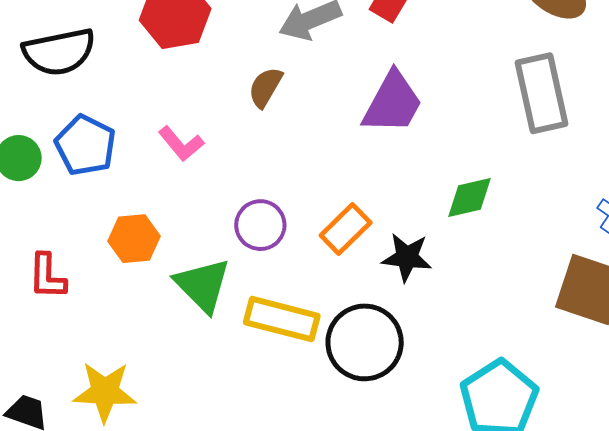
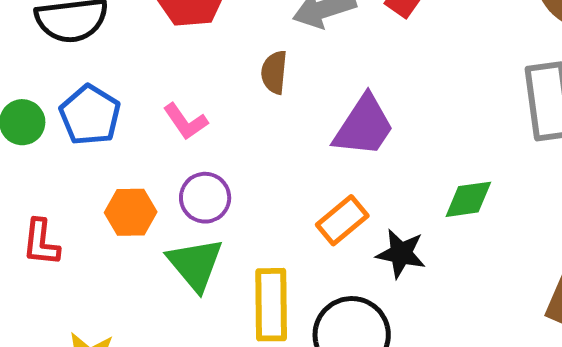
brown semicircle: (265, 87) -> (274, 72), turned -30
purple trapezoid: (393, 103) -> (364, 126), moved
purple circle: (260, 225) -> (205, 198), moved
yellow rectangle: (282, 319) -> (271, 305), turned 70

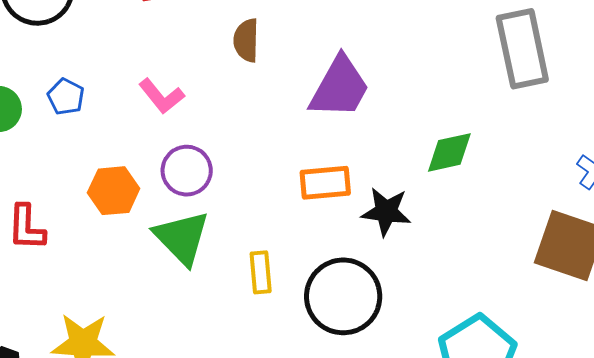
blue pentagon: (90, 115) -> (66, 97), size x0.6
orange rectangle: (342, 220) -> (325, 183), turned 39
yellow rectangle: (271, 305) -> (261, 272), size x0.6

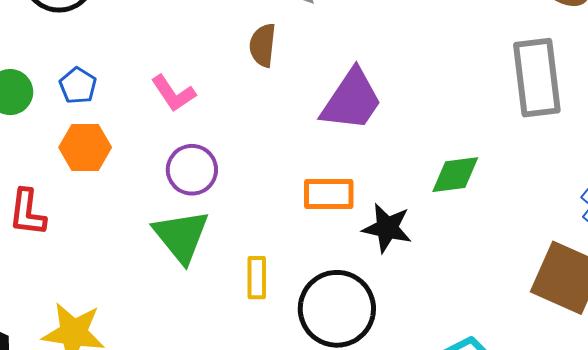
orange hexagon: (114, 191) -> (85, 147), moved

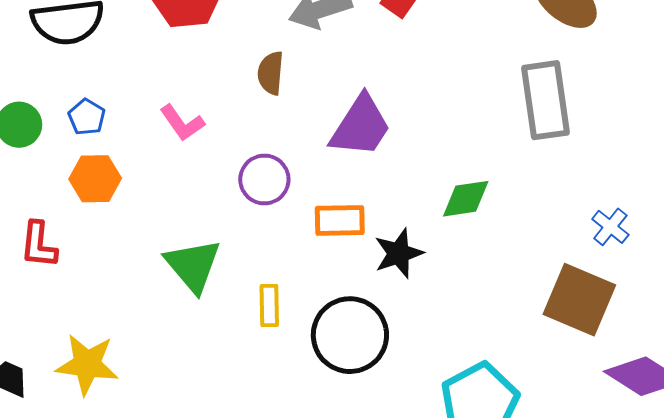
purple circle: (192, 170) -> (264, 180), moved
black star: (387, 228) -> (399, 253), turned -30

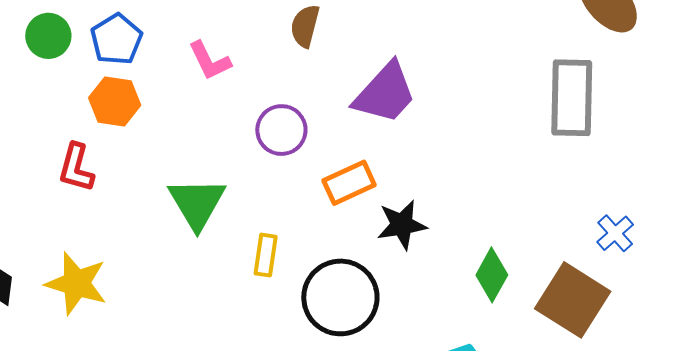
blue pentagon: (87, 117) -> (116, 39), size x1.4
green diamond: (466, 199) -> (492, 275), moved, turned -62
orange rectangle: (340, 220) -> (349, 183), turned -33
red L-shape: (39, 245) -> (76, 168), moved

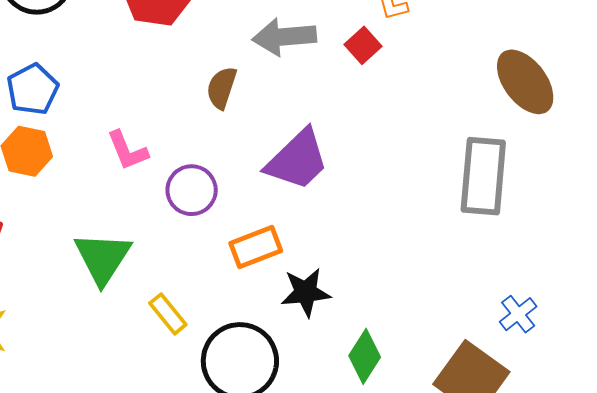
pink L-shape: (210, 61) -> (127, 151), moved
yellow rectangle: (266, 255) -> (168, 314), turned -51
green diamond: (492, 275) -> (365, 356), moved

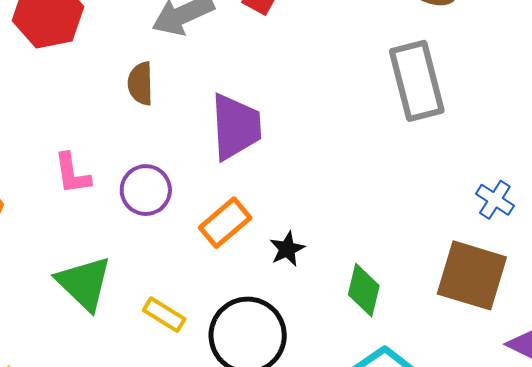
pink L-shape: (127, 151) -> (72, 174), turned 33
purple trapezoid: (297, 160) -> (236, 127), turned -30
black star: (306, 292) -> (287, 249), size x0.7

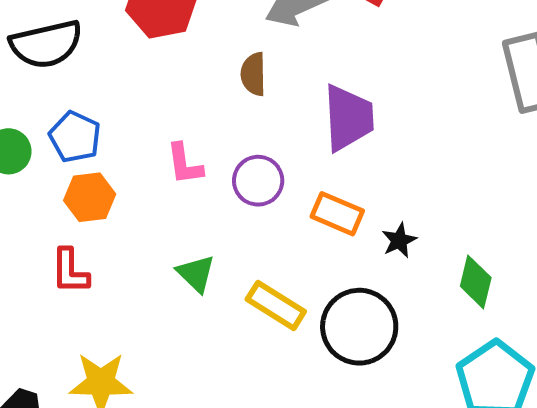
orange rectangle: (225, 223) -> (337, 214), turned 63
green triangle: (84, 283) -> (196, 274), size x0.7
yellow rectangle: (164, 315) -> (276, 305), size x1.4

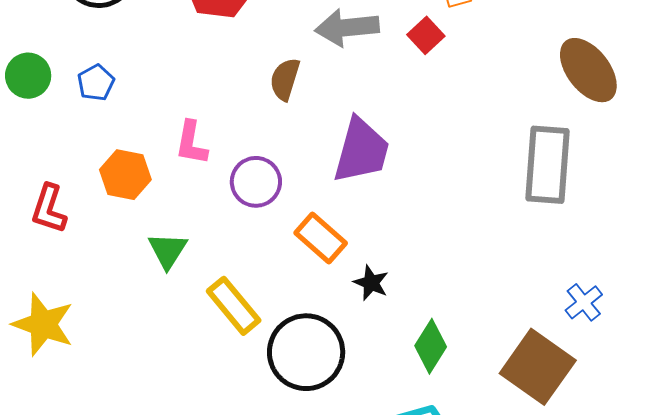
blue pentagon: (75, 137) -> (96, 83), size x0.7
orange hexagon: (90, 197) -> (125, 175), moved
black star: (399, 240) -> (371, 283), turned 30

